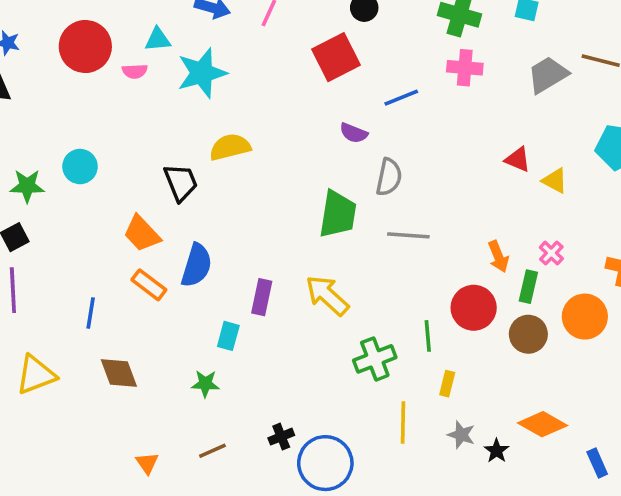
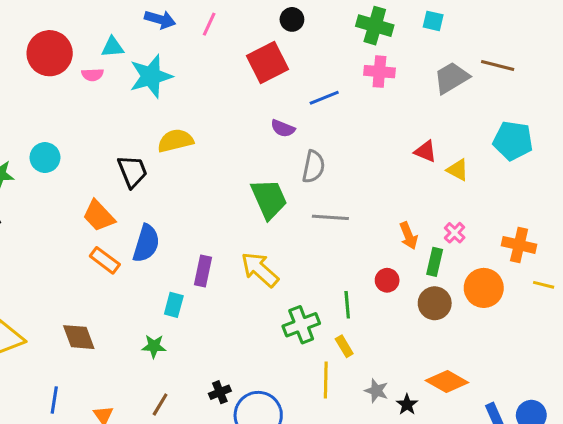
green trapezoid: (338, 214) -> (269, 199), turned -33
red circle: (474, 308) -> (387, 280), size x0.6
blue line: (91, 313) -> (54, 400), moved
yellow rectangle: (447, 384) -> (344, 346), moved, turned -45
brown line: (212, 451) -> (160, 405), turned -35

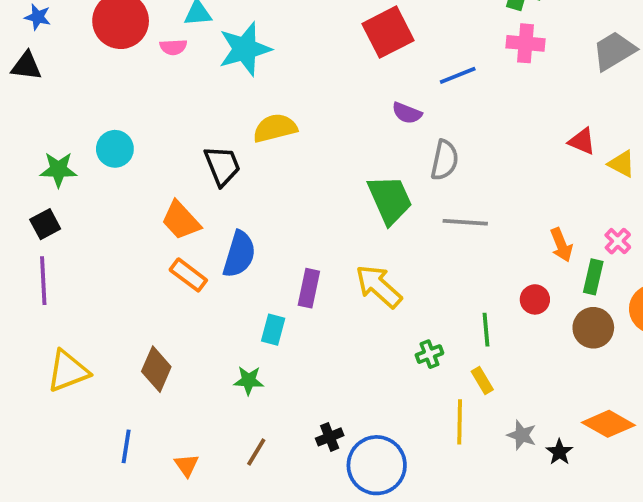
green cross: (301, 325) -> (429, 354), size x0.6
brown diamond: (79, 337) -> (156, 369), turned 44

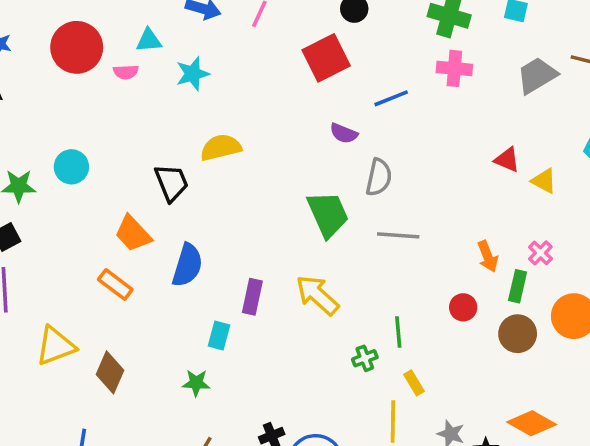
cyan star: (245, 49) -> (193, 74), size x0.7
orange rectangle: (188, 275) -> (115, 285), moved
green line: (486, 330) -> (398, 332), moved
yellow triangle: (68, 371) -> (56, 346), moved

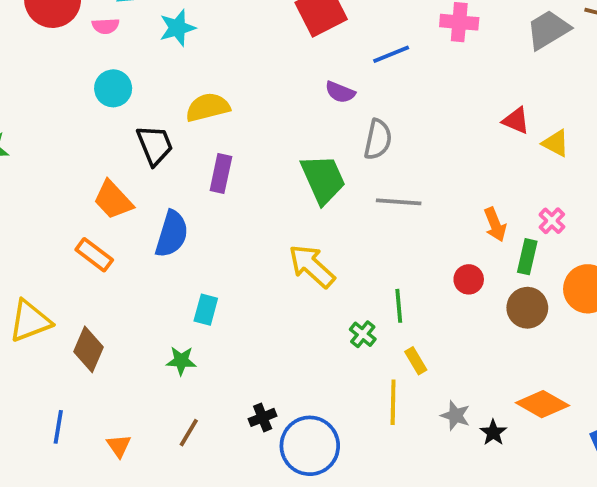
cyan circle: (71, 167) -> (113, 88), moved
purple rectangle: (252, 297) -> (221, 173), moved
green cross: (365, 358) -> (363, 334), turned -30

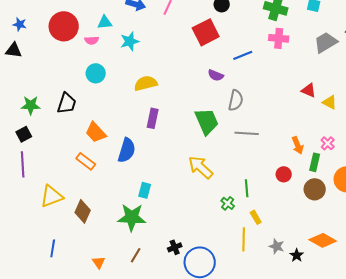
black trapezoid: (155, 145) -> (67, 103), moved, turned 40
green star: (181, 361) -> (132, 217), size x1.8
blue line: (58, 427) -> (53, 248), moved

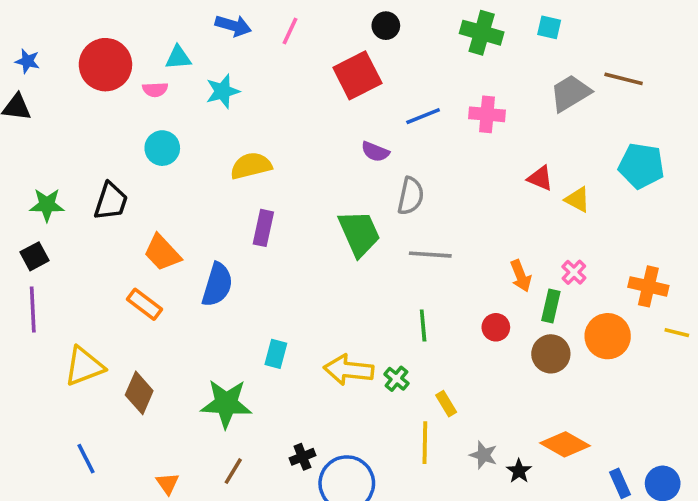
pink cross: (279, 38) -> (487, 114), moved
yellow arrow: (201, 167) -> (349, 370), moved, turned -36
green line: (247, 188) -> (423, 326), moved
cyan rectangle: (145, 190) -> (276, 354), moved
blue line: (53, 248) -> (86, 459), turned -36

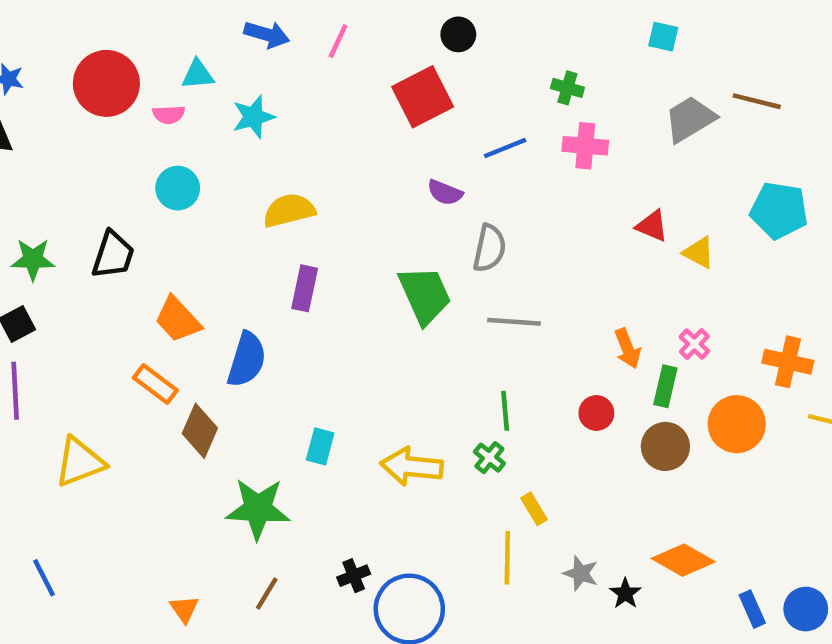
green cross: (482, 33) -> (567, 88), moved, size x0.6
green cross: (396, 379) -> (489, 458), moved
brown diamond: (139, 393) -> (200, 431), moved
blue line: (86, 459) -> (44, 578), moved

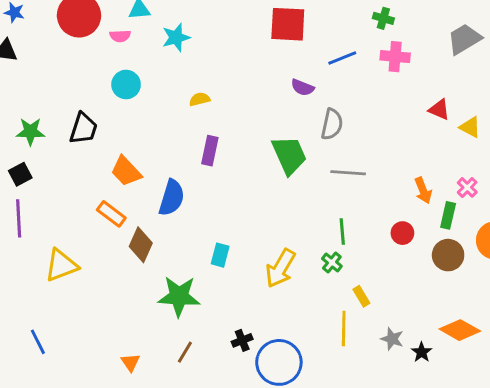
red square: (423, 97) -> (288, 24), turned 30
yellow semicircle: (289, 210) -> (200, 99), size x0.6
yellow arrow: (412, 466) -> (280, 268), turned -66

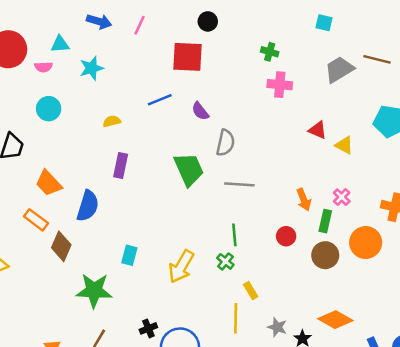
blue line: (342, 58) -> (160, 100), moved
purple semicircle: (302, 87) -> (200, 111), turned 30

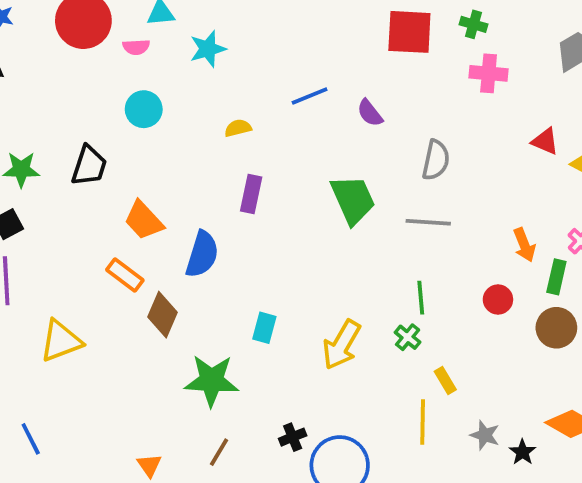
red square: (188, 57) -> (409, 32), moved
gray semicircle: (225, 143) -> (436, 160), moved

